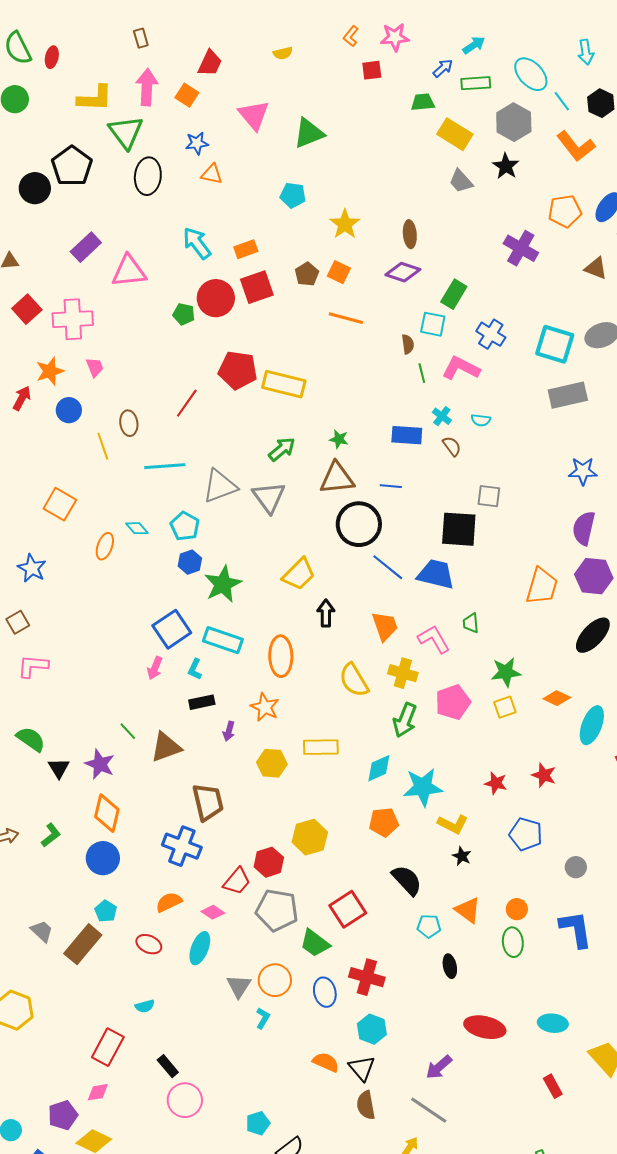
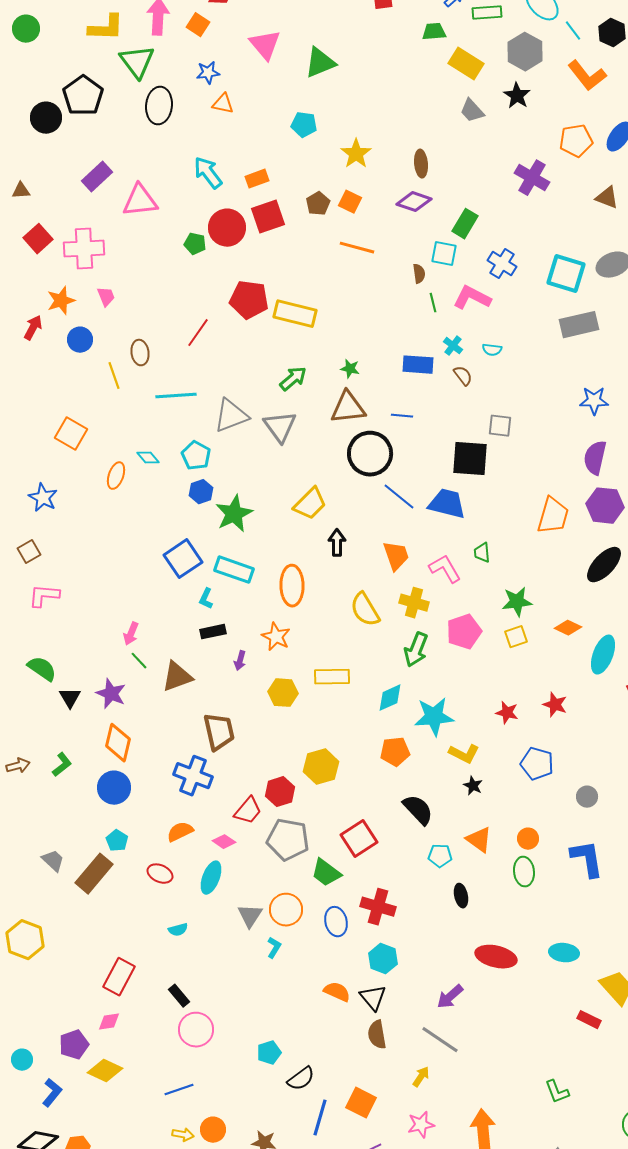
pink arrow: (155, 668) -> (131, 634), moved
cyan semicircle: (145, 1006) -> (178, 930), moved
red rectangle: (553, 1086) -> (589, 1020), moved, turned -35

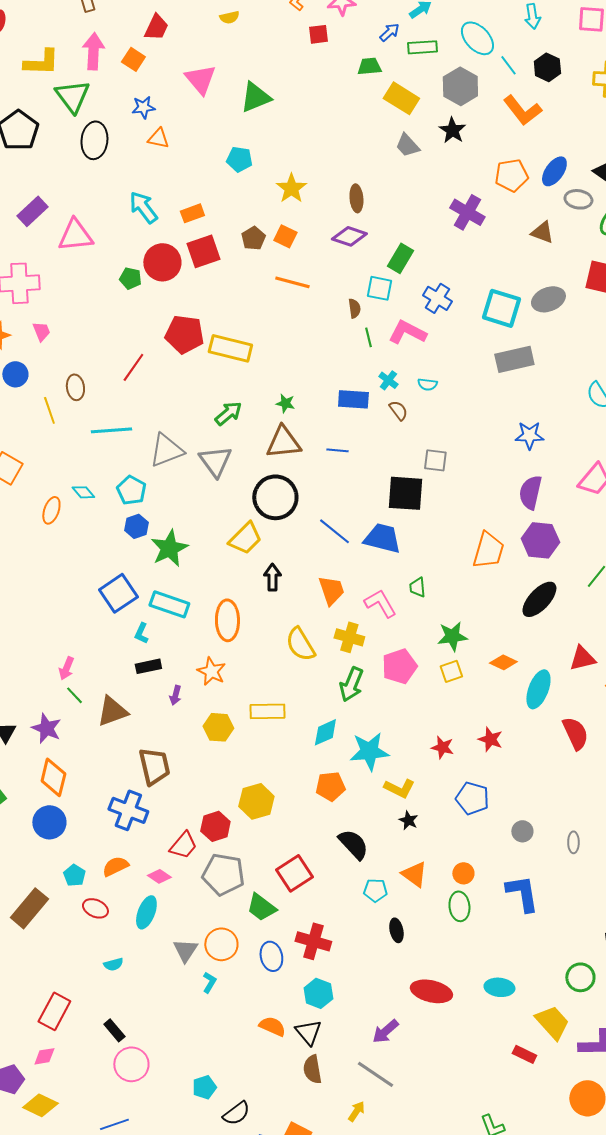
black circle: (370, 454) -> (275, 497), moved
cyan pentagon: (117, 841) -> (74, 875), moved

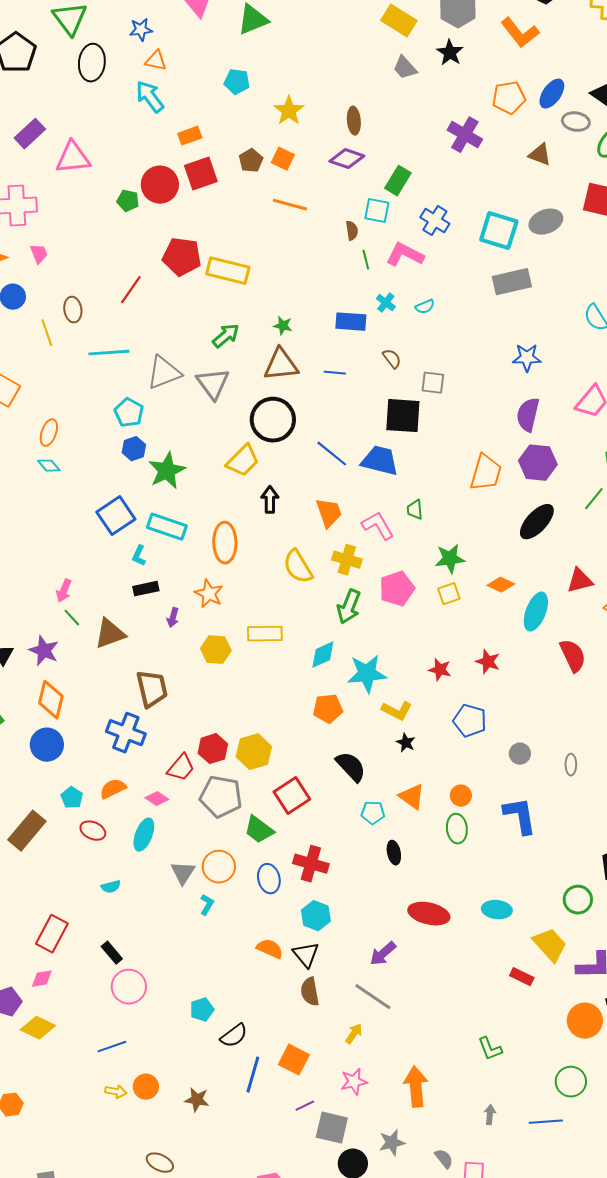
cyan arrow: (143, 207) -> (150, 97), moved
cyan semicircle: (427, 384) -> (425, 307), turned -30
brown semicircle: (398, 410) -> (392, 359), moved
cyan diamond: (83, 492) -> (49, 466), moved
yellow hexagon: (256, 801) -> (254, 752), moved

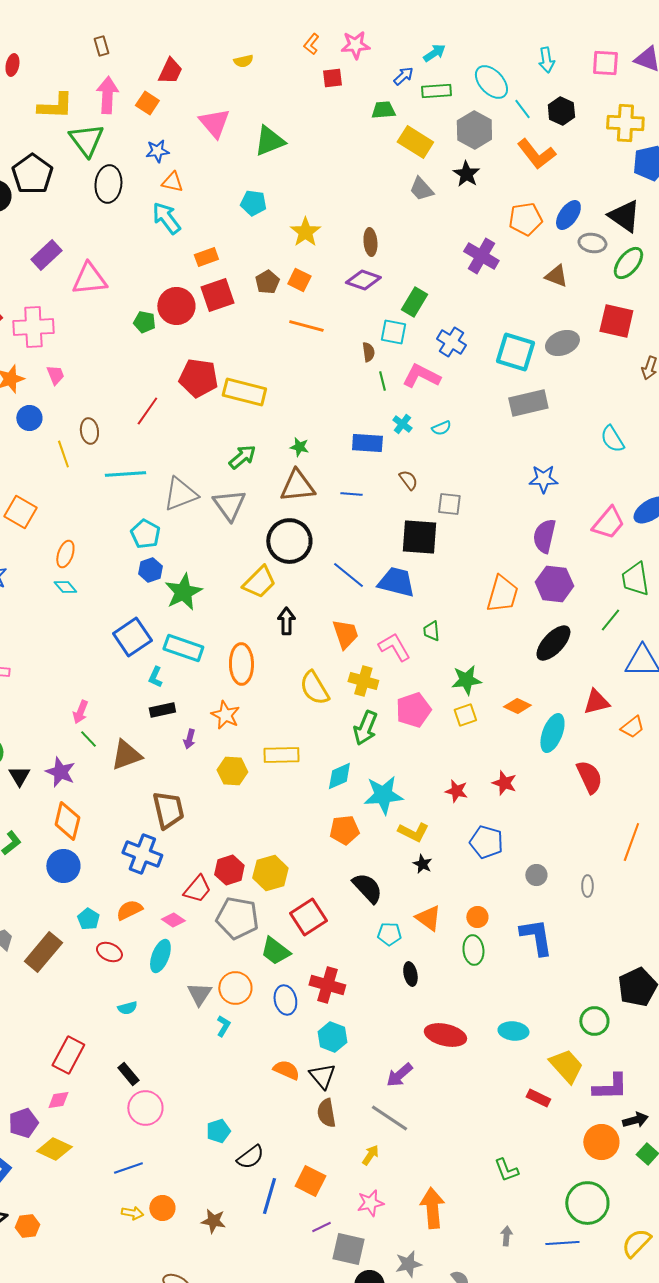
green circle: (571, 1082) -> (587, 1203), size x1.4

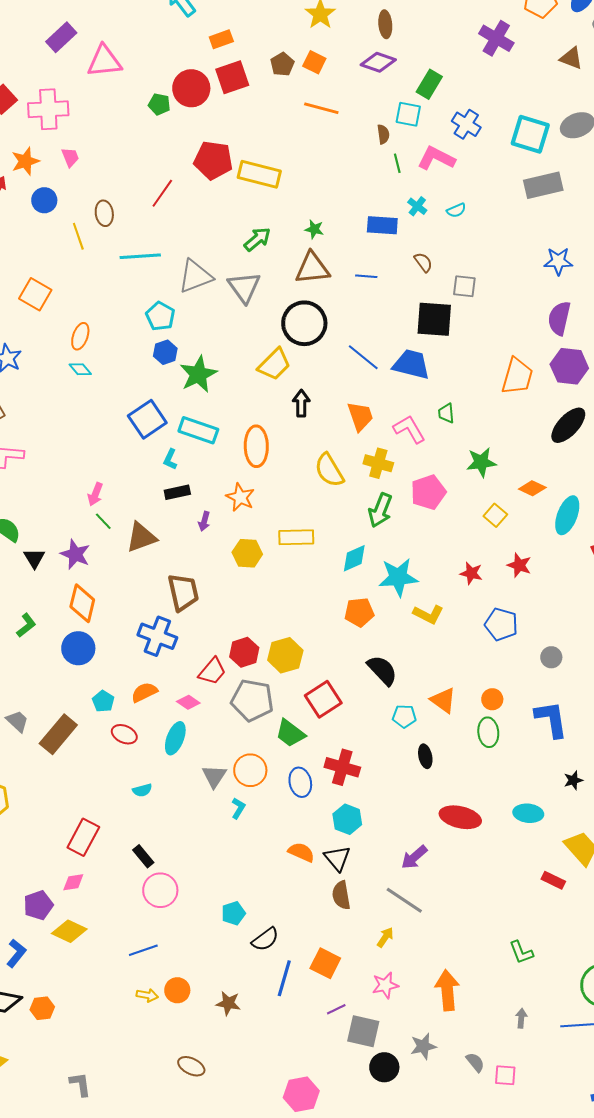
yellow square: (465, 715) -> (495, 515), moved, turned -30
black star: (422, 864) -> (573, 780), moved, turned 30

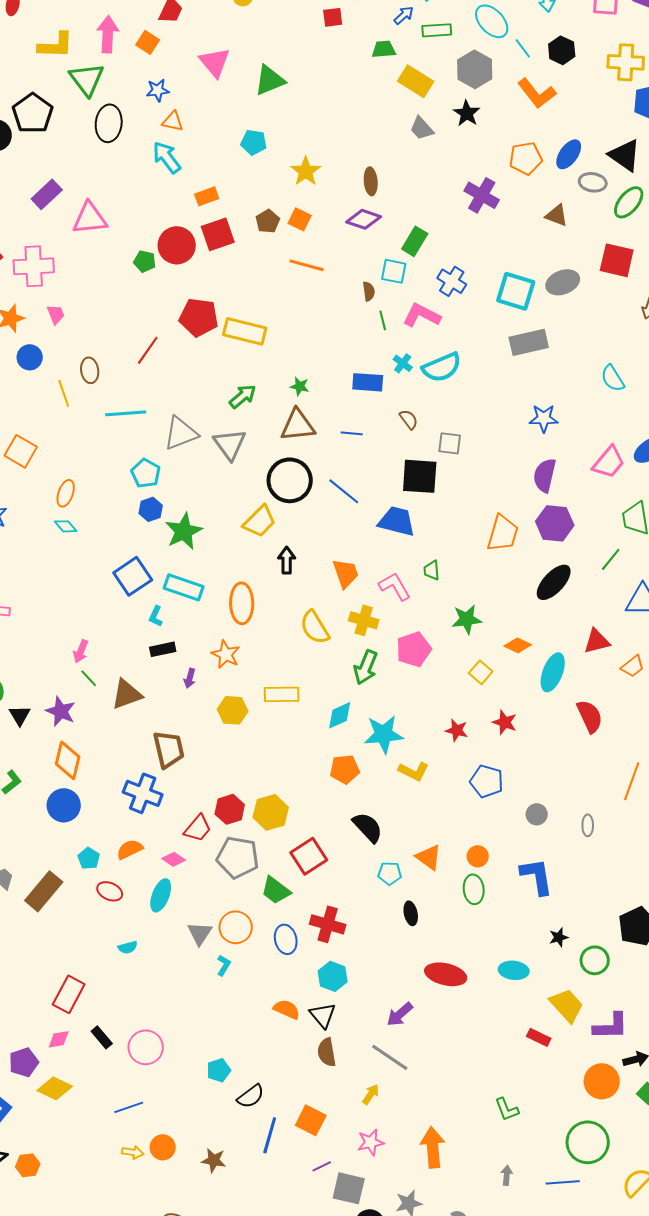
cyan semicircle: (456, 210) -> (442, 367), size x2.0
blue line: (363, 357) -> (344, 491), moved
black rectangle: (143, 856) -> (102, 1037), moved

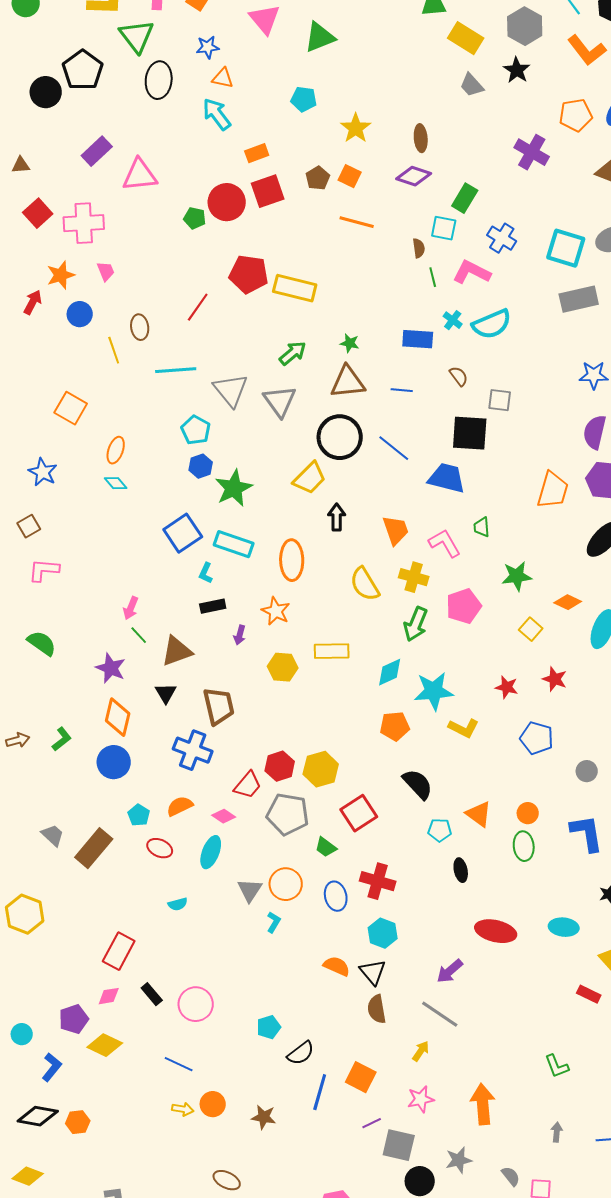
gray triangle: (181, 433) -> (231, 390), turned -48
black triangle: (20, 715) -> (166, 693), moved
green trapezoid: (276, 890) -> (326, 847), size x0.7
blue line: (129, 1107) -> (179, 1064), turned 44

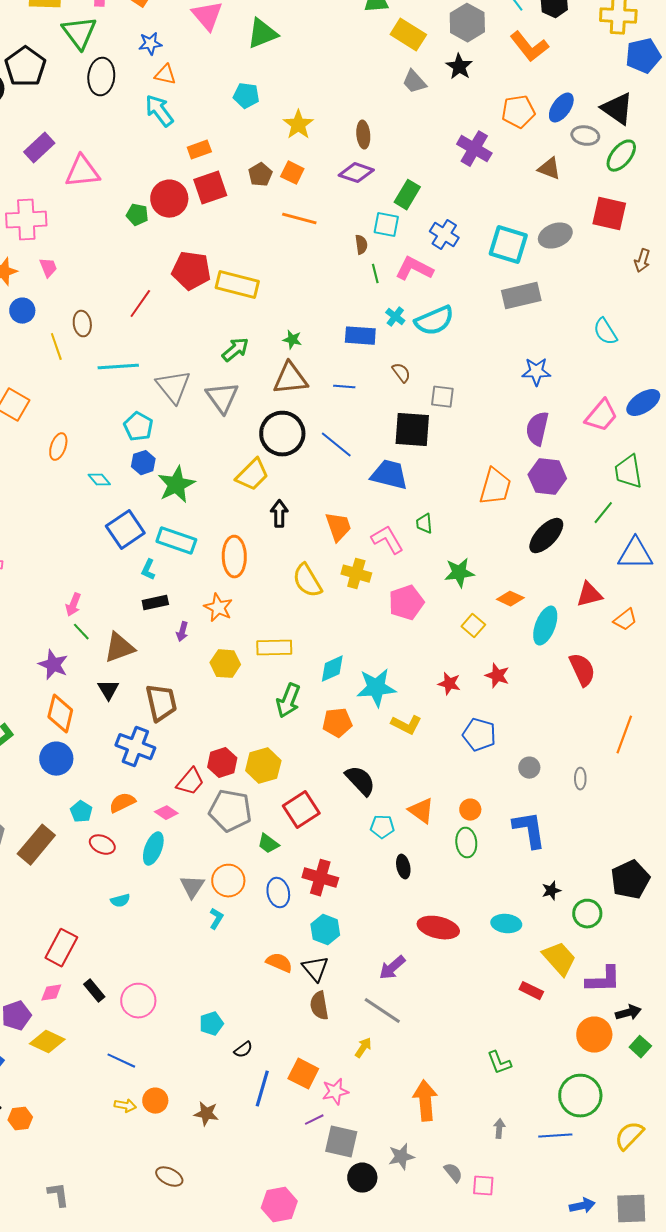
cyan diamond: (116, 483) -> (99, 480), moved
green arrow: (416, 624) -> (288, 701), moved
black semicircle: (301, 1053) -> (243, 1050), size x0.7
pink star: (421, 1099) -> (335, 1092), moved

